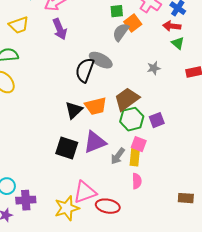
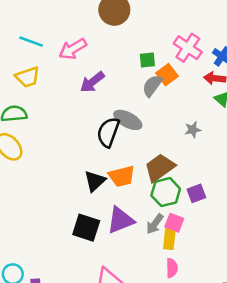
purple arrow: (60, 29) -> (92, 82), moved, turned 75
gray arrow: (118, 156) -> (155, 224), moved

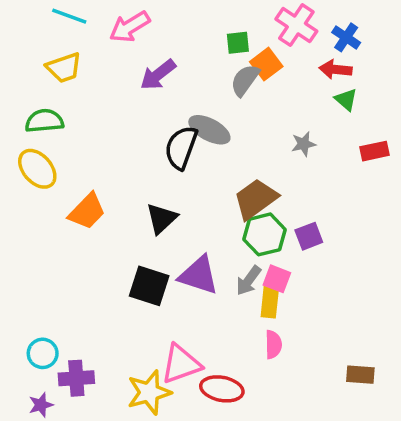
orange trapezoid: (122, 176) -> (87, 211), moved, turned -32
purple triangle: (120, 220) -> (199, 275), turned 40

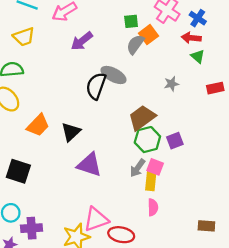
black triangle: (162, 218) -> (71, 132), moved
purple triangle: (199, 275) -> (89, 165), moved
black square: (149, 286) -> (18, 171), moved

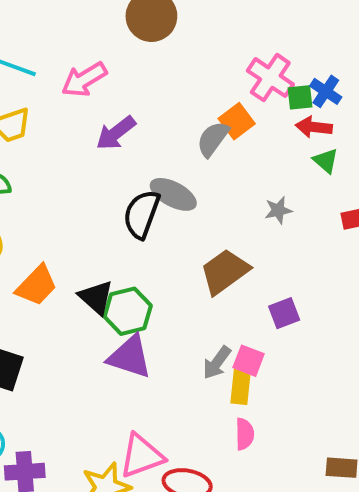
green square: (131, 21) -> (300, 97), moved
black triangle: (71, 132) -> (96, 297), turned -35
green hexagon: (147, 140) -> (128, 311), moved

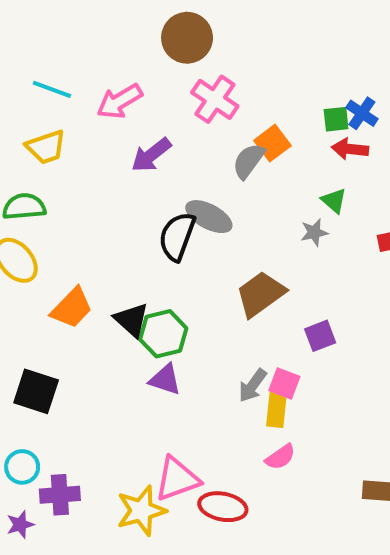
pink cross: (270, 78) -> (215, 99), moved
green triangle: (326, 161) -> (334, 201), moved
purple triangle: (130, 357) -> (165, 380), size x0.7
pink semicircle: (245, 434) -> (280, 457), turned 56

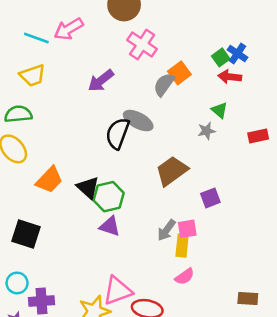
pink arrow: (119, 101) -> (69, 29), moved
green square: (336, 119) -> (221, 57), turned -30
pink square: (284, 383) -> (187, 229), turned -30

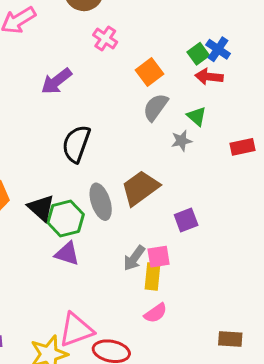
pink cross: (142, 44) -> (105, 39), size x0.7
gray semicircle: (164, 84) -> (156, 107), moved
gray ellipse: (138, 121) -> (101, 202), moved, turned 44

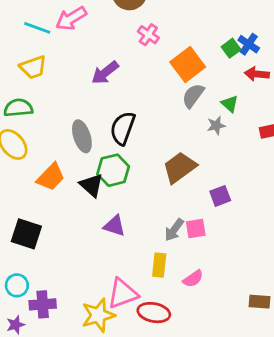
orange square: (149, 72) -> (188, 64), size x1.4
red arrow: (209, 77) -> (257, 74), moved
gray ellipse: (101, 202) -> (82, 136), moved
green hexagon: (66, 219) -> (113, 170), moved
yellow rectangle: (152, 276) -> (159, 265), moved

